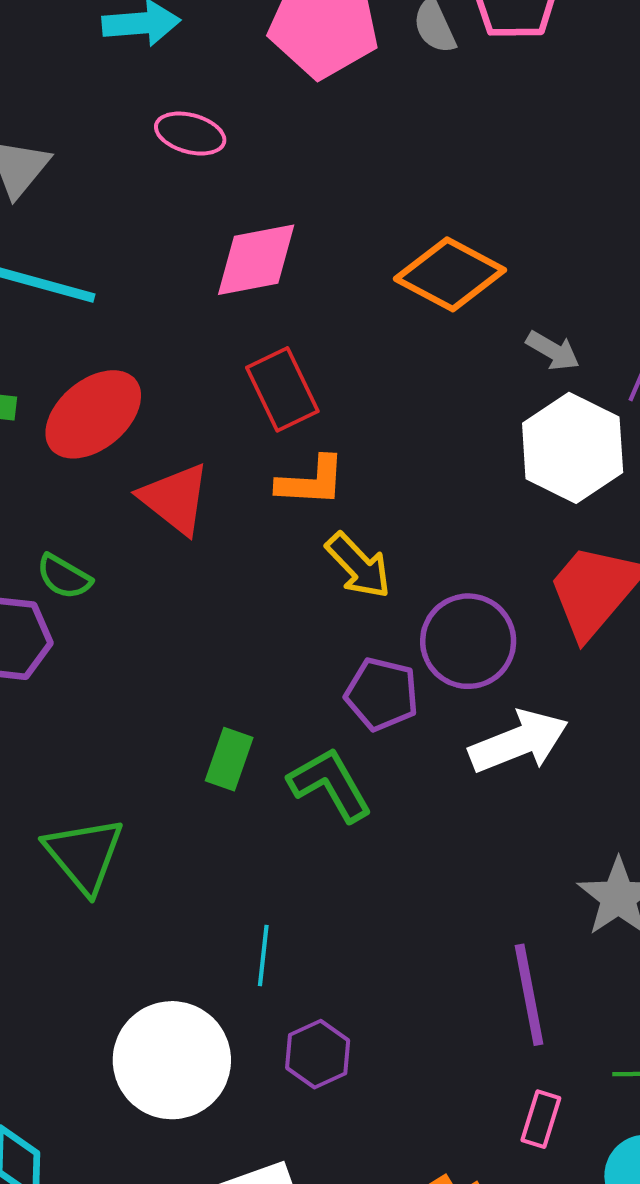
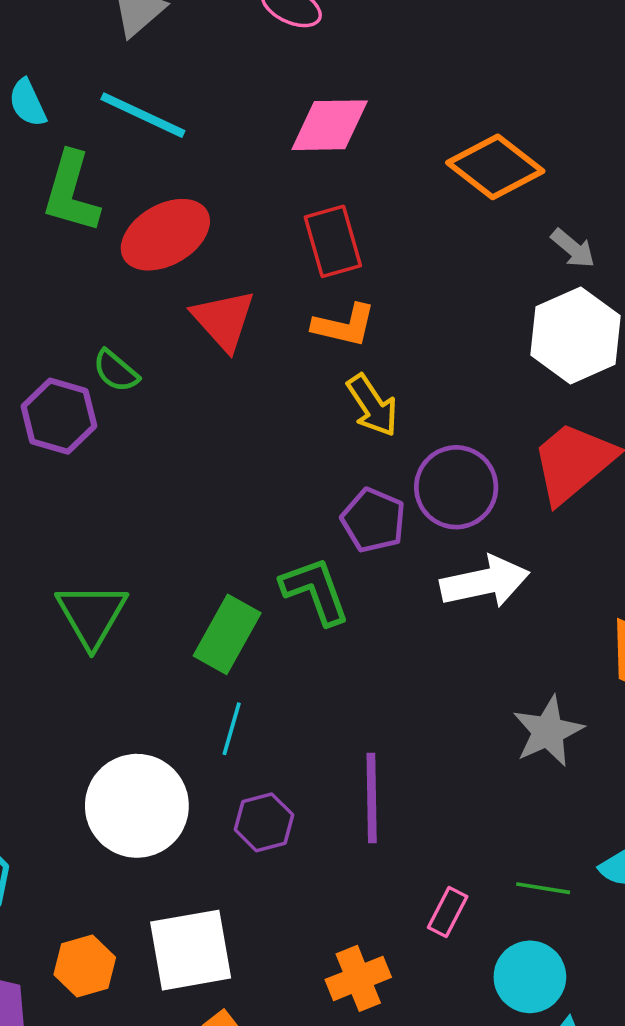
green rectangle: (229, 759) -> (227, 634), moved, size x1.4
purple line: (529, 995) -> (372, 798), moved

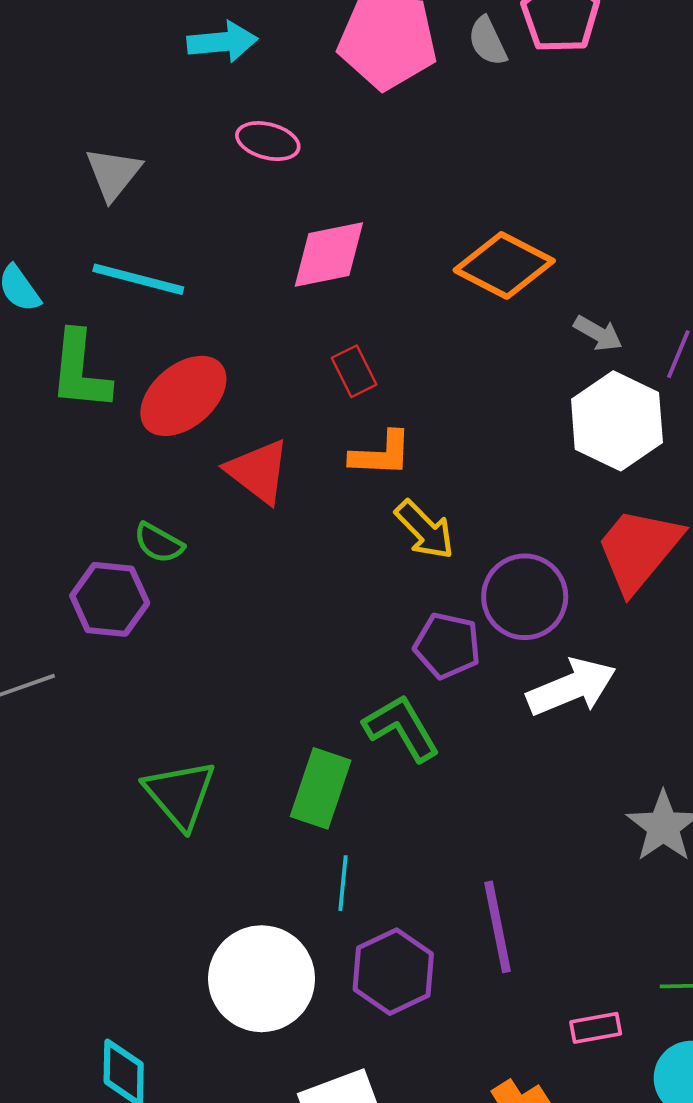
red rectangle: (333, 241) -> (354, 371), size x0.7
purple hexagon: (264, 822) -> (393, 972), size x1.4
pink rectangle: (448, 912) -> (596, 1028), turned 63

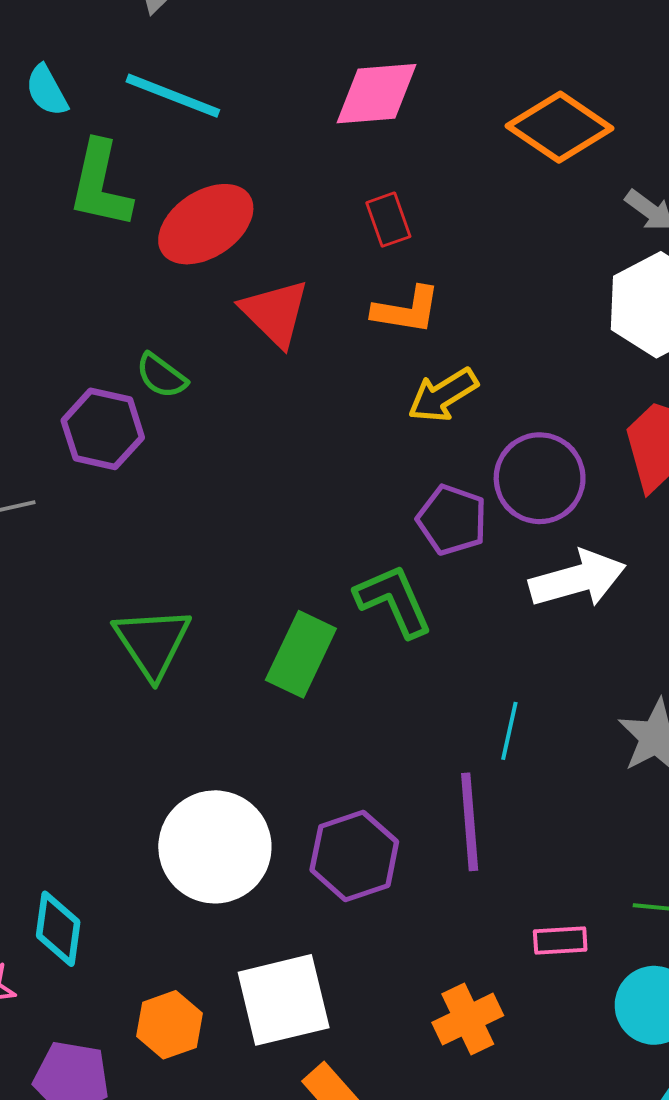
yellow arrow: (425, 530) -> (443, 395), turned 96
cyan line: (343, 883) -> (509, 731), moved

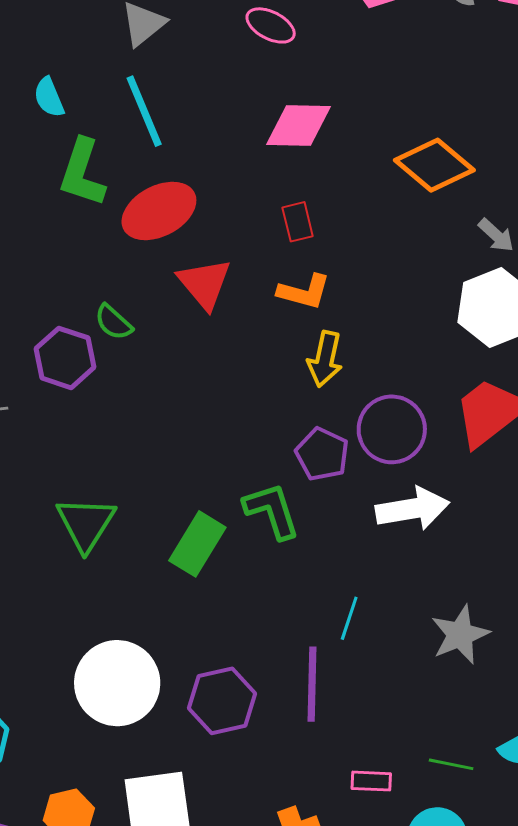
cyan line: (173, 96) -> (144, 111), turned 40
yellow arrow: (443, 395) -> (325, 359), turned -52

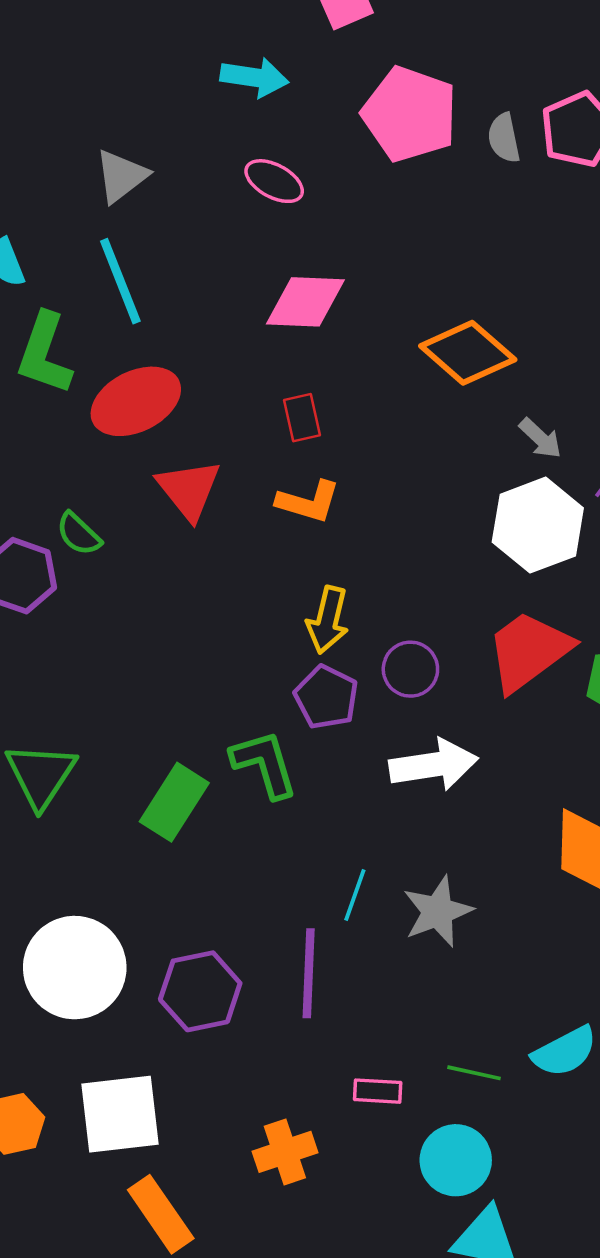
yellow arrow: (325, 359) -> (328, 620), moved
purple circle: (392, 429) -> (410, 669), size x0.7
gray star: (460, 635) -> (438, 912), moved

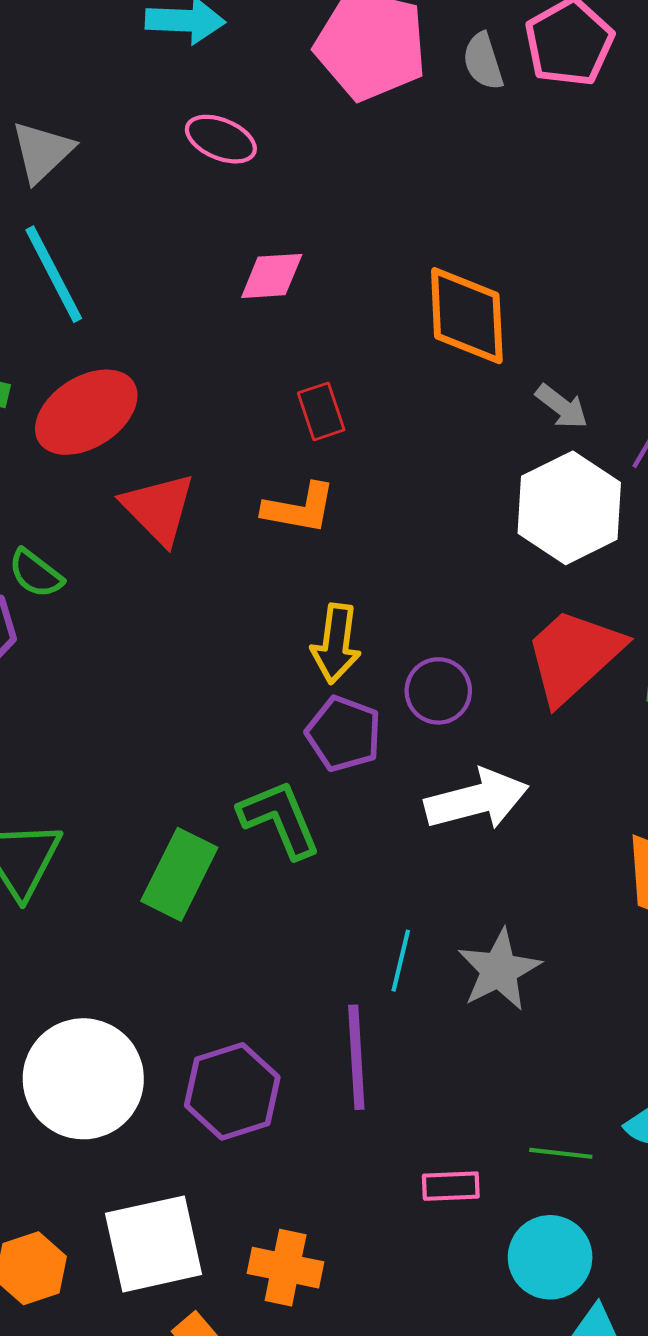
pink diamond: (305, 302) -> (272, 276), size x0.7
orange diamond: (468, 353) -> (467, 316), turned 52
red rectangle: (302, 418) -> (321, 411), moved
orange cross: (285, 1152) -> (286, 1268), moved, turned 36

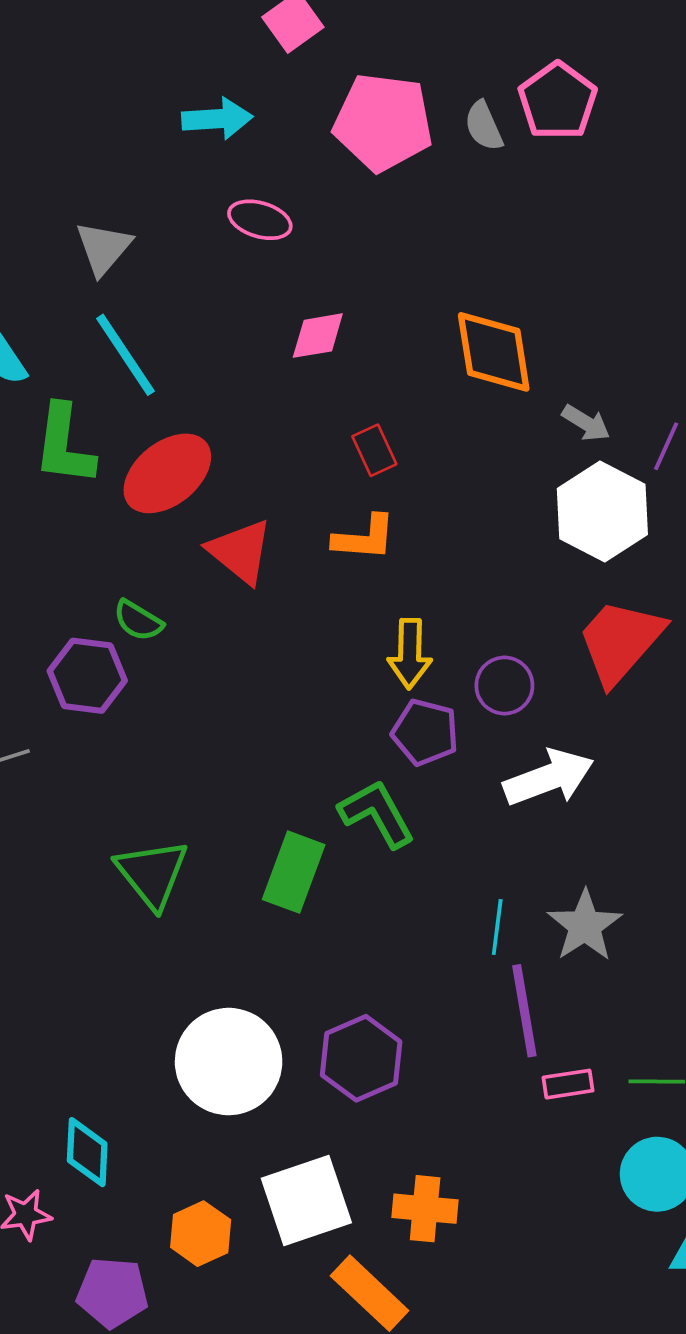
purple line: (356, 1057) -> (524, 1011), moved
pink rectangle: (451, 1186) -> (568, 1084), moved

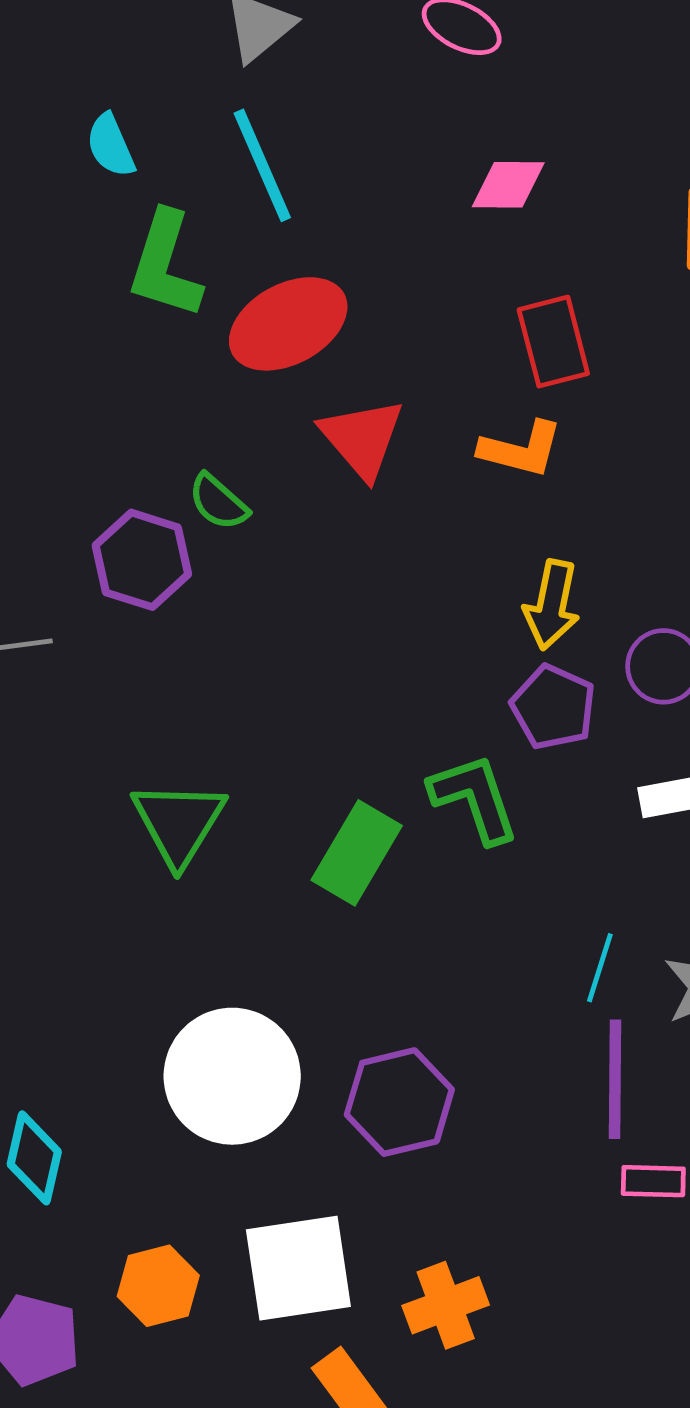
red rectangle: (374, 450) -> (553, 342), size x1.4
orange cross: (425, 1209) -> (446, 1305), turned -36

